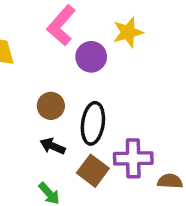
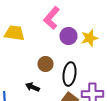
yellow star: (128, 32) -> (90, 38), moved
black arrow: (53, 146) -> (32, 87), moved

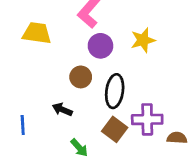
purple circle: (68, 36) -> (100, 46), moved

